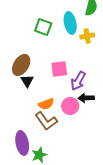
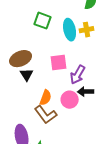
cyan ellipse: (70, 23) -> (70, 30), moved
brown ellipse: (21, 65) -> (21, 59), turned 35
orange semicircle: (46, 104) -> (46, 98), turned -49

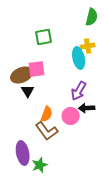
green square: (43, 21) -> (44, 37), turned -30
cyan ellipse: (70, 30) -> (79, 58), moved
pink square: (59, 63) -> (37, 69), moved

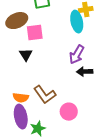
brown ellipse: (22, 75) -> (17, 21), moved
orange semicircle: (47, 114) -> (21, 98), moved, turned 77
pink circle: (71, 116) -> (69, 112), moved

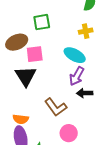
cyan ellipse: (77, 22) -> (75, 55), moved, turned -50
black triangle: (26, 55) -> (26, 76), size x1.6
brown L-shape: (45, 95) -> (56, 107), moved

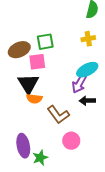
green square: (42, 22) -> (45, 42), moved
cyan ellipse: (75, 55) -> (87, 70), moved, turned -55
orange semicircle: (21, 119) -> (34, 99), moved

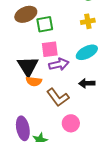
brown ellipse: (19, 50) -> (26, 14), moved
pink square: (37, 62) -> (50, 49), moved
purple arrow: (79, 84) -> (59, 64), moved, turned -132

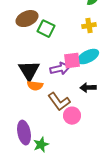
green square: (45, 24) -> (46, 29), turned 36
pink square: (50, 49) -> (72, 61), moved
pink circle: (71, 123) -> (72, 116), moved

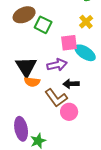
yellow cross: (89, 26) -> (86, 22), turned -32
cyan ellipse: (88, 57) -> (85, 53), turned 60
pink square: (72, 61) -> (69, 43), moved
black arrow: (88, 88) -> (71, 84), moved

